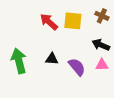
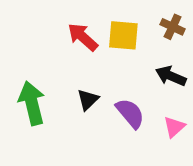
black triangle: (52, 59) -> (88, 100), turned -48
pink triangle: (102, 65) -> (174, 127), moved, turned -40

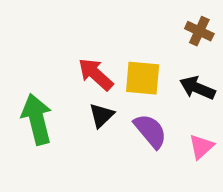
yellow square: (123, 35) -> (143, 78), moved
red arrow: (83, 37) -> (96, 74), moved

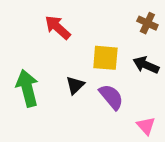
red arrow: (96, 74) -> (58, 27), moved
pink triangle: (201, 147) -> (146, 126), moved, turned -30

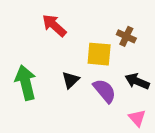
brown cross: (147, 23) -> (126, 36), moved
black arrow: (146, 65) -> (137, 81), moved

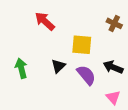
brown cross: (126, 36) -> (114, 23), moved
green arrow: (26, 83) -> (21, 68), size x0.7

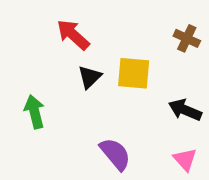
black triangle: (58, 66) -> (90, 77), moved
purple semicircle: (86, 75) -> (115, 154), moved

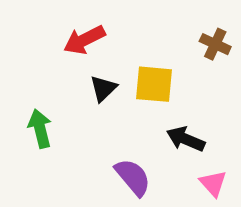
red arrow: (73, 35) -> (84, 40), turned -69
black arrow: (185, 110) -> (186, 139), moved

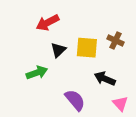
brown cross: (215, 44) -> (116, 40), moved
green arrow: (40, 129) -> (37, 73), moved, turned 84

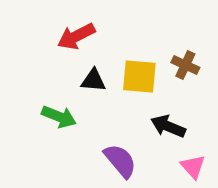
black triangle: (58, 50) -> (93, 80), turned 49
green arrow: (37, 73) -> (59, 117), turned 42

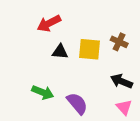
green arrow: (59, 117) -> (43, 92), moved
black arrow: (168, 126) -> (122, 81), moved

